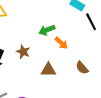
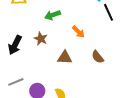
green arrow: (47, 30) -> (53, 15), moved

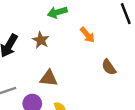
brown triangle: (65, 58) -> (49, 78), moved

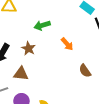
brown triangle: (49, 78) -> (21, 74), moved

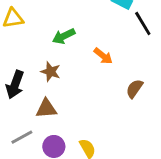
brown semicircle: (85, 71) -> (134, 89), turned 80

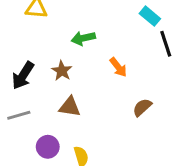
brown triangle: (46, 109) -> (70, 107), moved
gray line: (22, 137) -> (19, 115), moved

